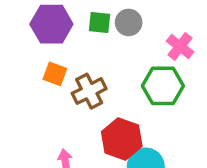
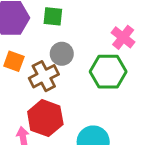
gray circle: (129, 22) -> (62, 54), moved
red hexagon: (122, 139) -> (45, 118), moved

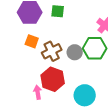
gray circle: (62, 54) -> (75, 52), moved

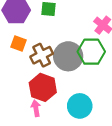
gray circle: (75, 52) -> (68, 56), size x1.6
pink arrow: (38, 92) -> (36, 108), moved

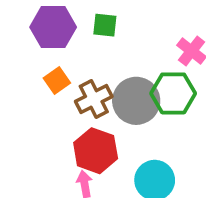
orange square: (19, 44) -> (57, 81), turned 35

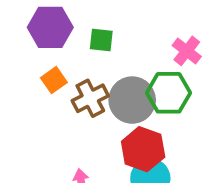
green square: (105, 25) -> (101, 40), moved
red hexagon: (96, 151) -> (143, 149), moved

